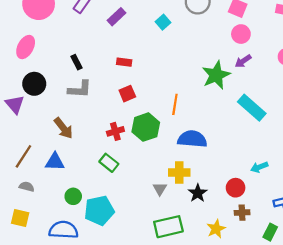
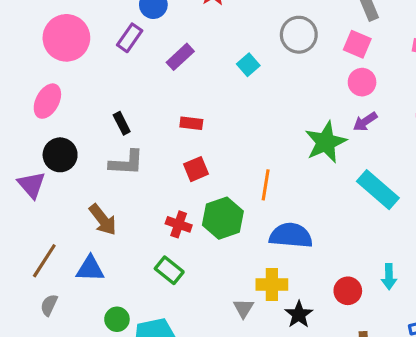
red cross: (115, 131) -> (179, 224), turned 35
cyan arrow: (259, 167) -> (389, 277), turned -70
gray semicircle: (27, 187) -> (49, 305), turned -80
red circle: (236, 188) -> (348, 291), moved

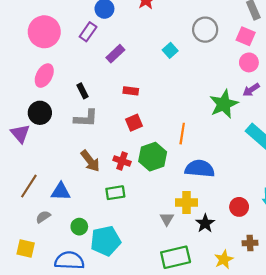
purple rectangle: (180, 57) -> (115, 54), moved
pink ellipse: (47, 101) -> (44, 76), moved
brown arrow: (103, 220) -> (90, 161), moved
green rectangle: (169, 270) -> (115, 193), turned -48
gray semicircle: (49, 305) -> (43, 217), moved, turned 32

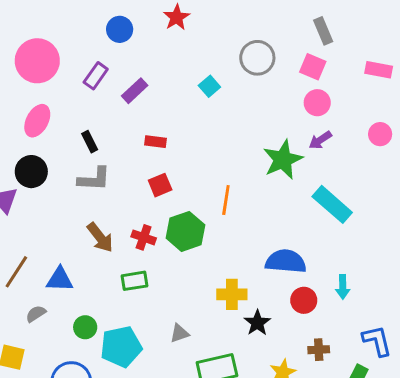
purple rectangle: (88, 32) -> (96, 76), moved
blue semicircle: (200, 169) -> (286, 261), moved
gray triangle: (167, 219) -> (179, 333), moved, turned 40

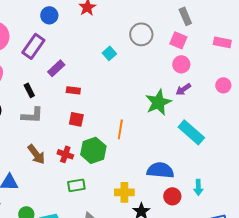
purple rectangle: (96, 76) -> (33, 46), size x1.4
purple rectangle: (135, 91) -> (56, 68), moved
red square: (160, 185) -> (76, 119), turned 35
green rectangle: (135, 281) -> (76, 185), moved

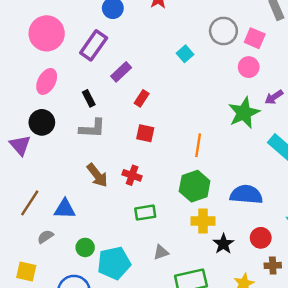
pink square: (178, 40) -> (255, 38), moved
pink circle: (181, 64) -> (249, 67), moved
red rectangle: (73, 90) -> (142, 98), turned -64
green hexagon: (93, 150) -> (195, 186), moved
red circle: (172, 196) -> (261, 238), moved

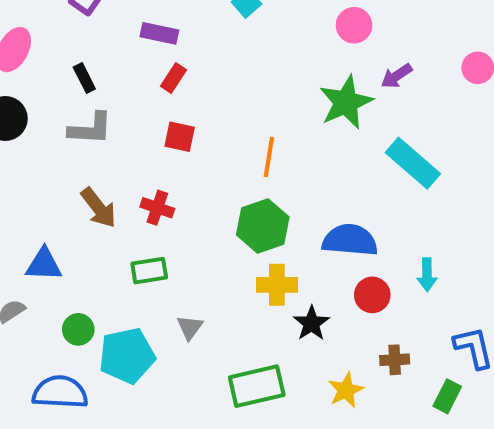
purple rectangle: (121, 72) -> (159, 33), moved, turned 55
green rectangle: (145, 213) -> (149, 271), moved
red circle: (261, 238) -> (372, 295), moved
gray triangle: (161, 252) -> (190, 327), moved, turned -35

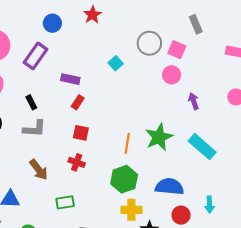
purple arrow: (397, 76) -> (194, 101), turned 105
green star: (346, 102) -> (159, 137), moved
red cross: (157, 208) -> (77, 162), moved

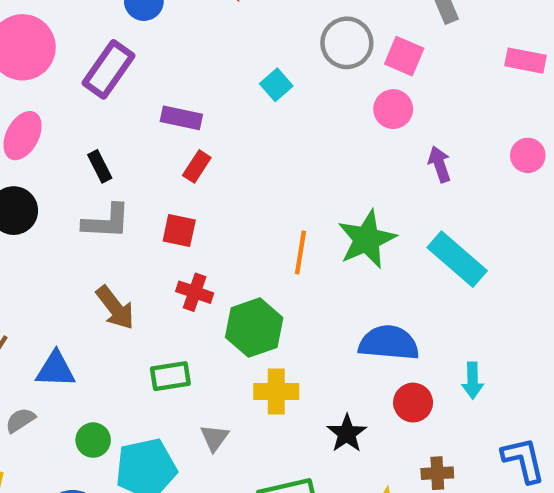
red square: (81, 133) -> (179, 230), moved
green hexagon: (124, 179) -> (254, 328), moved
yellow cross: (131, 210) -> (276, 392), moved

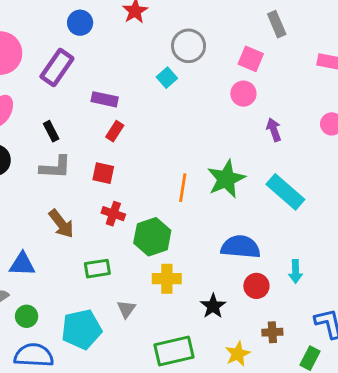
gray circle: (347, 43) -> (189, 46), moved
green circle: (93, 440) -> (27, 316), moved

